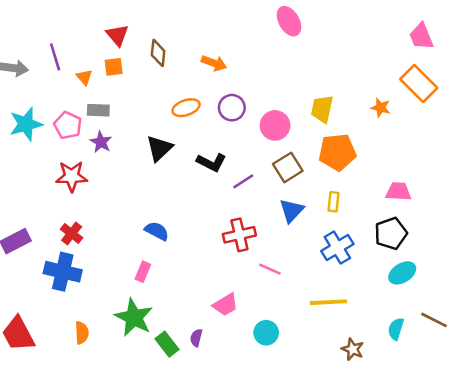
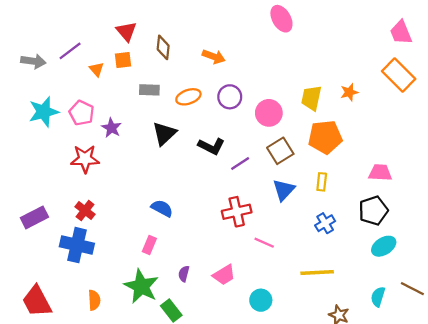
purple line: (55, 57) -> (70, 51), turned 70
orange star: (381, 108) -> (349, 92), moved, turned -30
gray rectangle: (98, 110) -> (149, 90), moved
blue cross: (337, 248) -> (325, 223), size x0.7
purple semicircle: (196, 338) -> (184, 274), moved

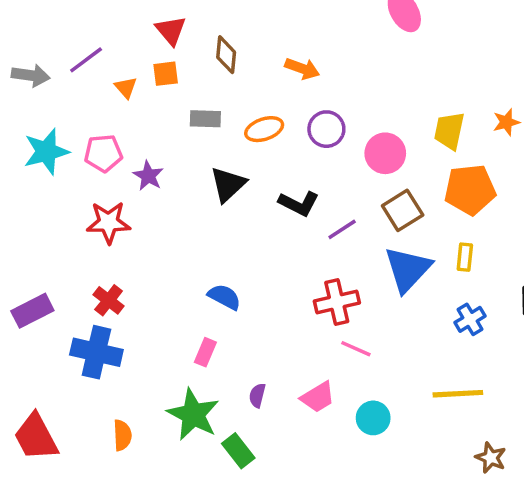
pink pentagon: (82, 113) -> (103, 153), turned -30
blue triangle: (284, 190) -> (408, 269), size x1.4
pink line: (264, 243) -> (356, 349), moved
cyan circle: (261, 300) -> (373, 418), moved

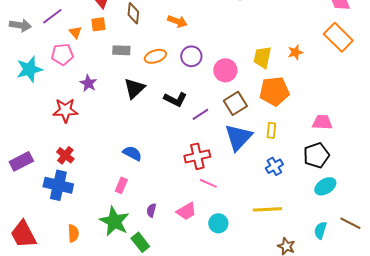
pink pentagon: (103, 153) -> (62, 54), moved

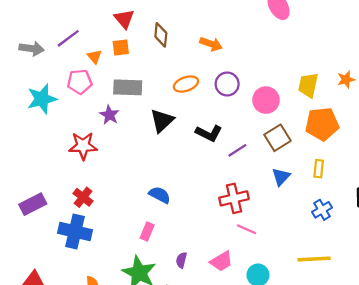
gray rectangle: (121, 50) -> (128, 87), moved, size x1.4
blue triangle: (238, 137) -> (281, 177), size x0.6

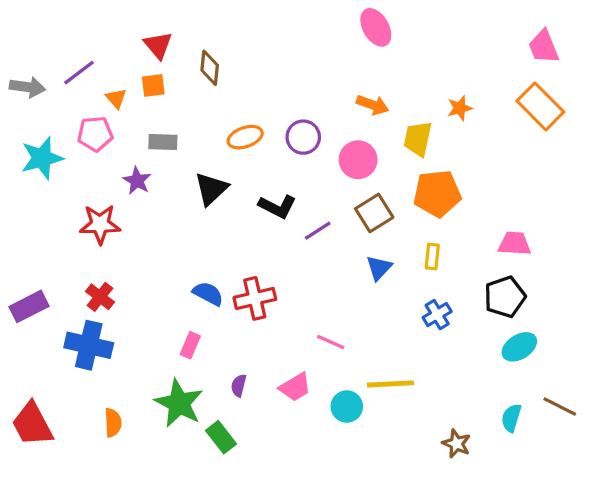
orange arrow: (211, 44) -> (373, 105), moved
orange star: (346, 79) -> (460, 108), moved
gray rectangle: (128, 87) -> (163, 142), size x0.7
red cross: (234, 198) -> (255, 298), moved
yellow line: (314, 259) -> (390, 384), moved

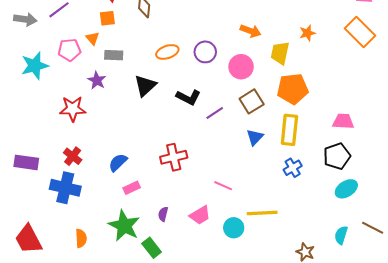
orange triangle: (116, 98) -> (93, 38), moved
yellow rectangle: (432, 256) -> (289, 130), size x1.8
blue semicircle: (208, 294) -> (118, 162), moved, turned -72
purple rectangle: (29, 306) -> (26, 162), turned 35
pink rectangle: (190, 345) -> (132, 188), turned 42

